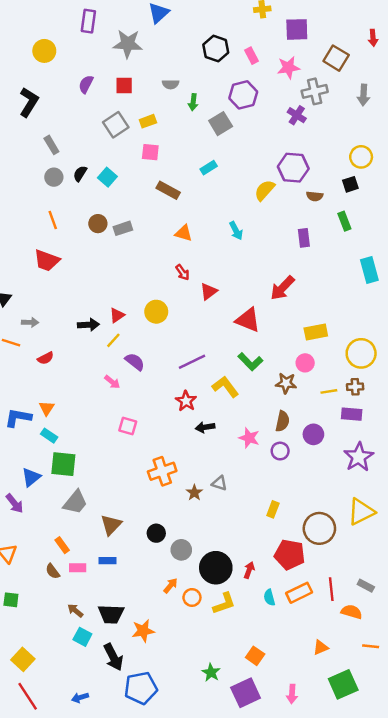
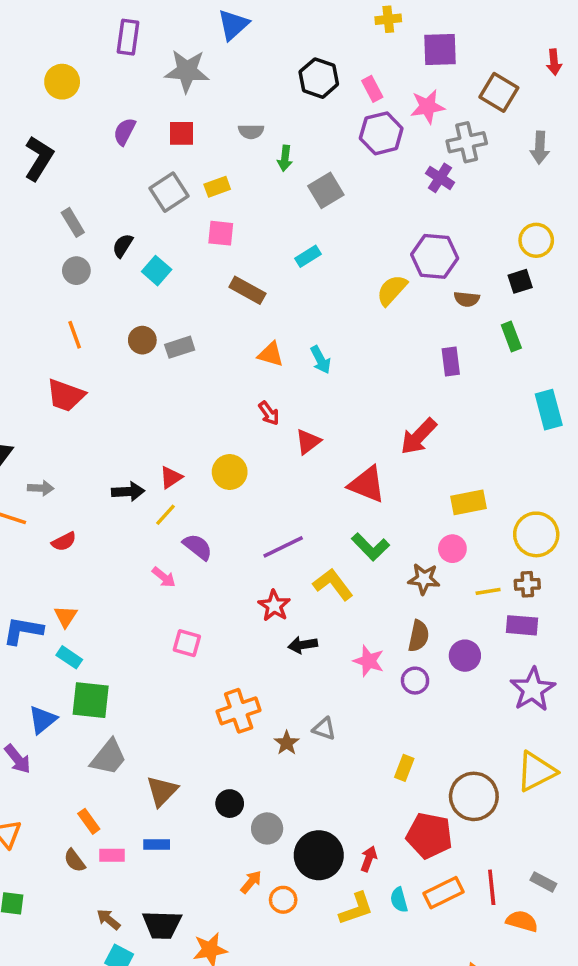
purple hexagon: (243, 95) -> (381, 133), moved
black semicircle: (80, 174) -> (123, 246), moved
cyan arrow: (236, 231) -> (321, 360), moved
yellow L-shape: (224, 603) -> (356, 909), moved

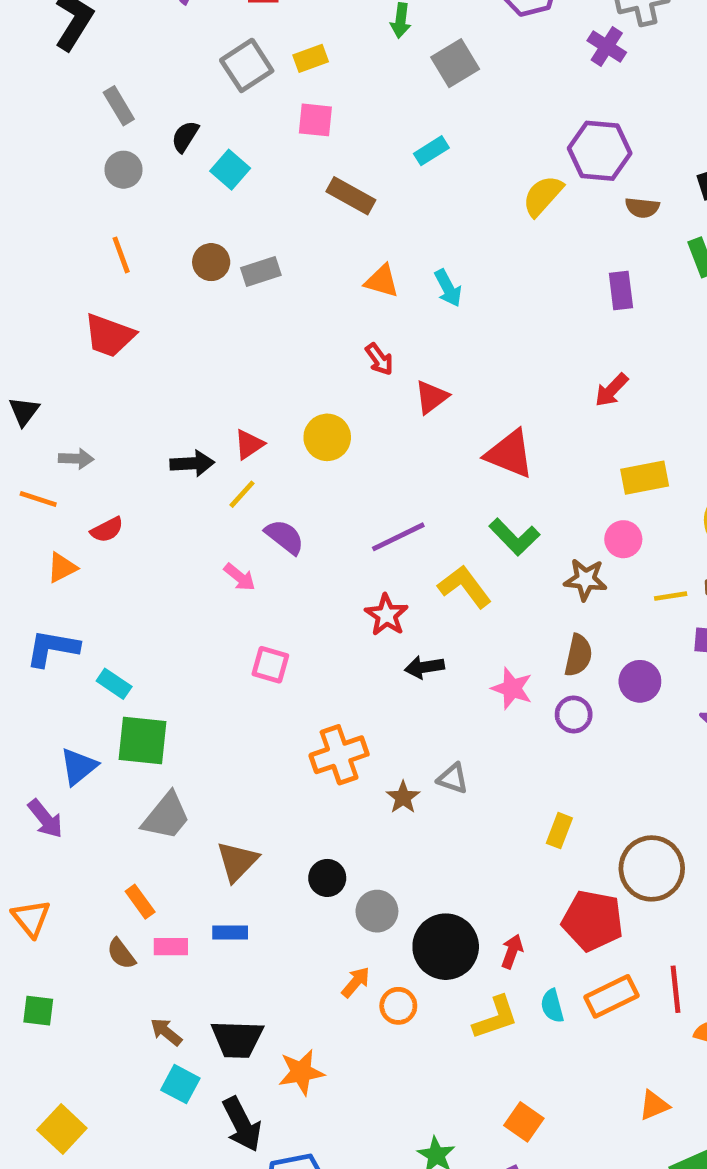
red arrow: (419, 436) -> (611, 390), moved, size x0.7
orange triangle: (66, 616) -> (62, 568), moved, turned 30

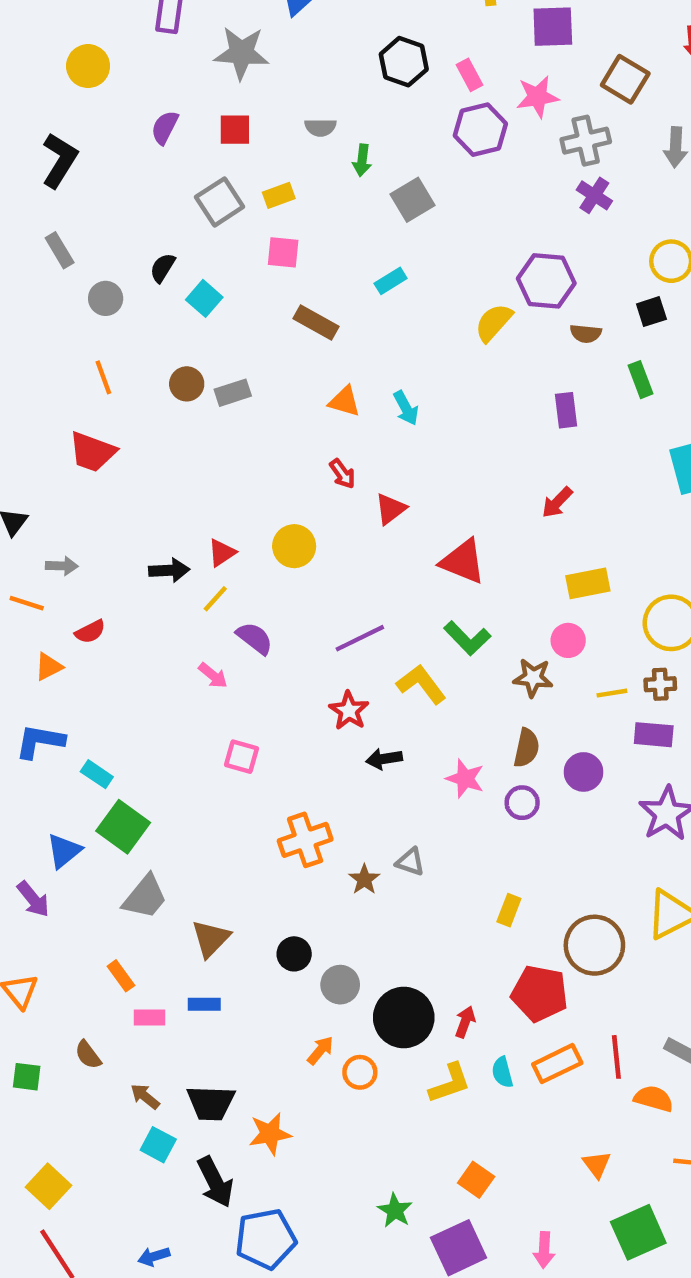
purple cross: (607, 46) -> (594, 195), moved
gray rectangle: (119, 106) -> (60, 250), moved
green square: (142, 741) -> (123, 827), turned 30
brown semicircle: (121, 954) -> (88, 1055), moved
orange triangle: (654, 1105) -> (597, 1164), turned -44

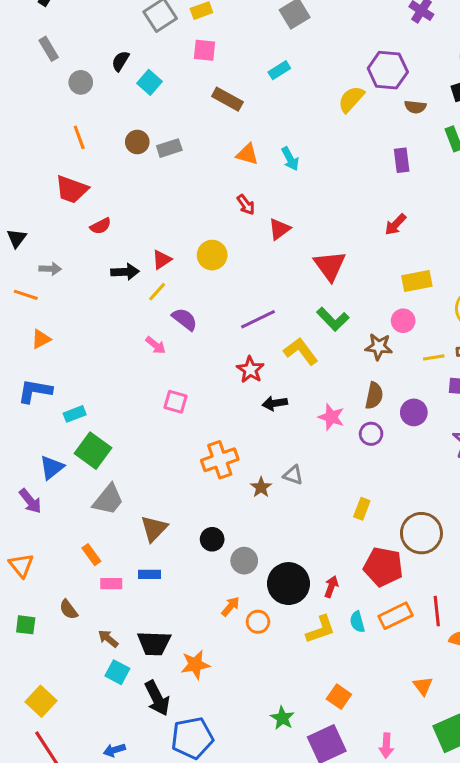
red triangle: (463, 562) -> (330, 266), turned 32
red semicircle: (90, 632) -> (101, 226), moved
cyan rectangle: (97, 774) -> (75, 414), turned -55

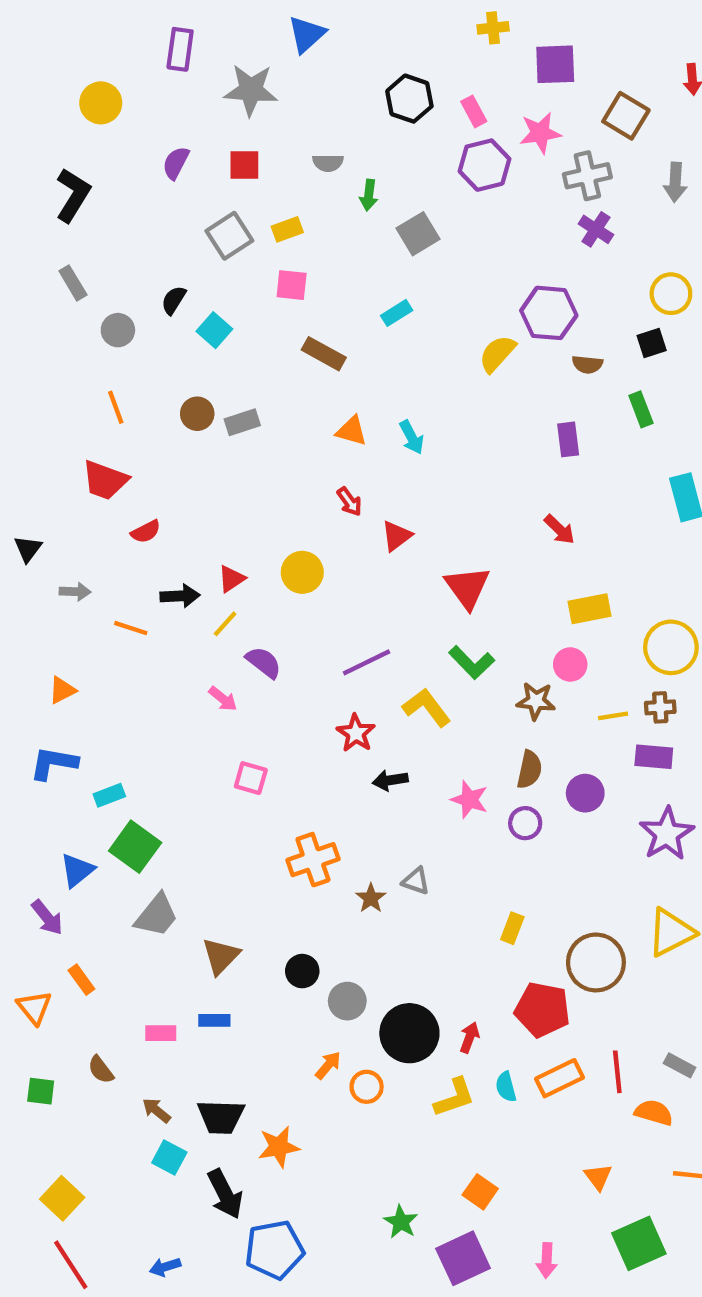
red arrow: (395, 224) -> (559, 529), turned -90
orange line: (26, 295) -> (131, 628), moved
orange rectangle: (91, 555) -> (81, 980), moved

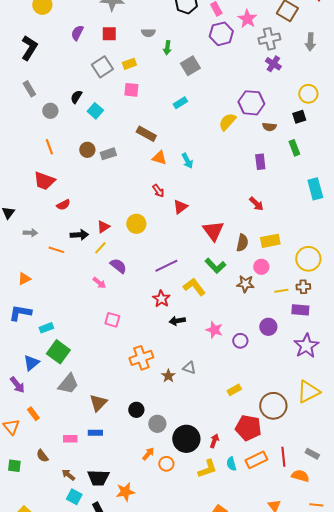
pink star: (540, 133) -> (247, 19), turned -30
brown rectangle: (324, 354) -> (146, 134), moved
brown semicircle: (529, 770) -> (242, 243), moved
yellow rectangle: (512, 928) -> (234, 390), turned 40

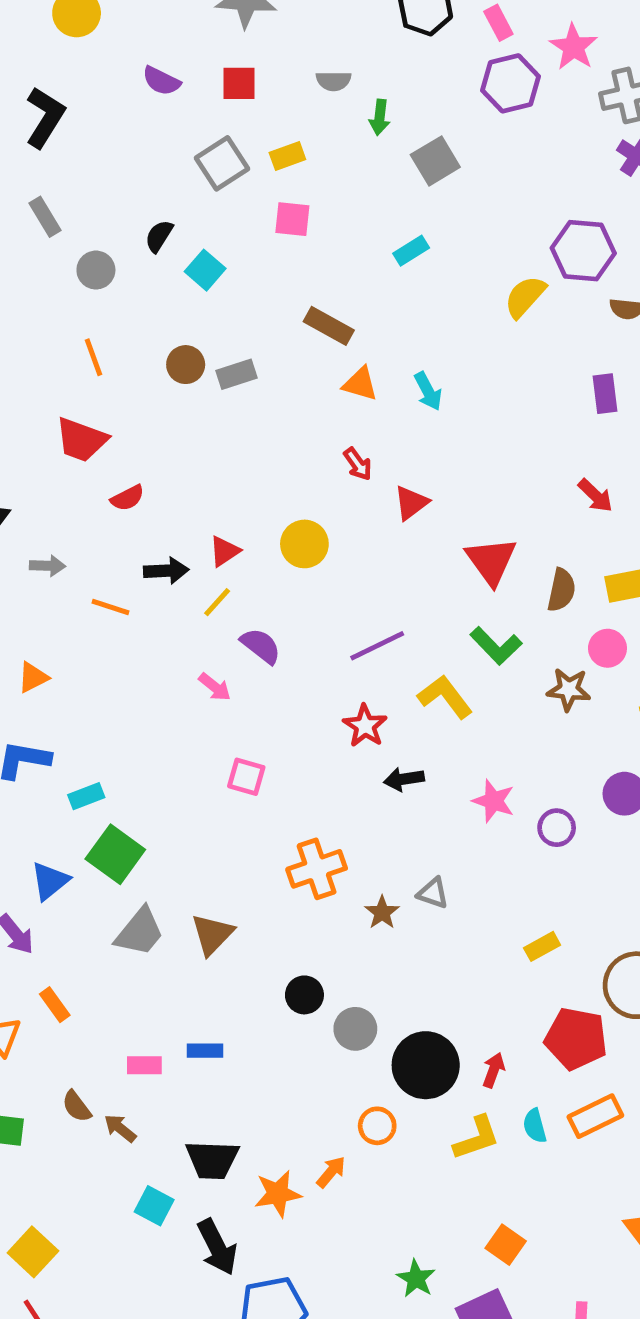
purple semicircle: (77, 33) -> (161, 81), turned -91
brown triangle: (98, 403) -> (212, 934), moved
orange arrow: (148, 454) -> (331, 1172), moved
brown arrow: (68, 475) -> (120, 1128), moved

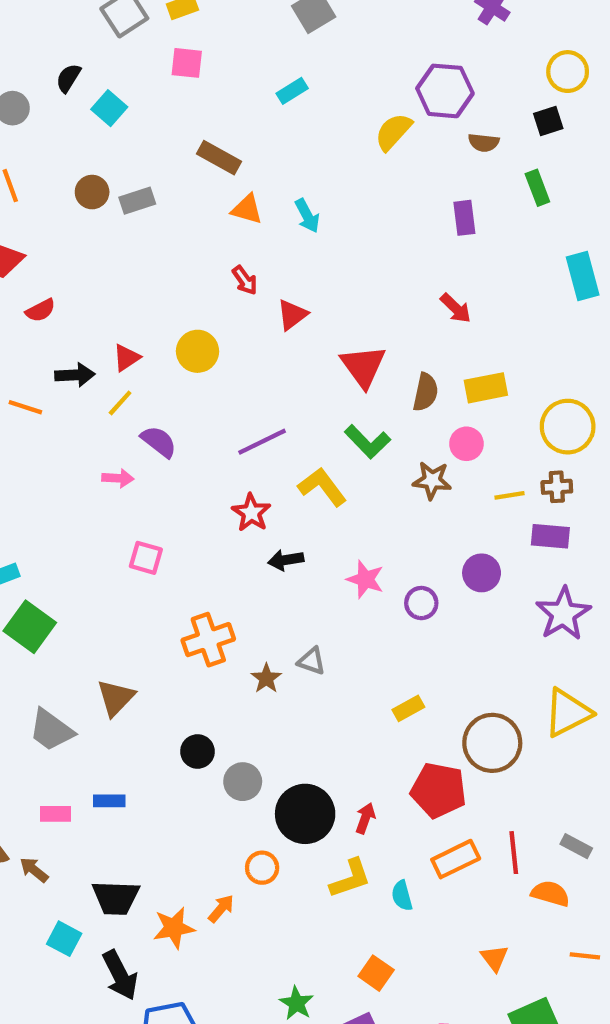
pink arrow: (215, 687) -> (118, 478), turned -36
gray trapezoid: (140, 932) -> (51, 730), moved, turned 87
cyan semicircle: (535, 1126) -> (402, 896), moved

